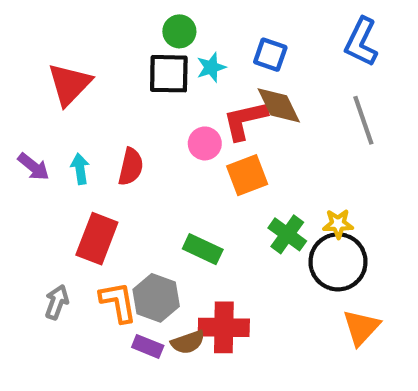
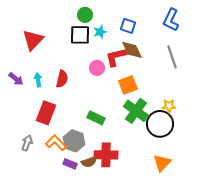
orange square: (247, 175) -> (128, 85), moved
yellow star: (338, 224) -> (169, 106), moved
green cross: (287, 234) -> (136, 111), size x1.4
orange L-shape: (118, 302) -> (56, 143), turned -35
orange triangle: (361, 327) -> (162, 163), moved

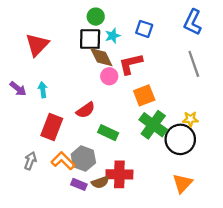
brown diamond: (132, 50) -> (101, 57), moved
red semicircle: (62, 79) -> (86, 110), moved, turned 42

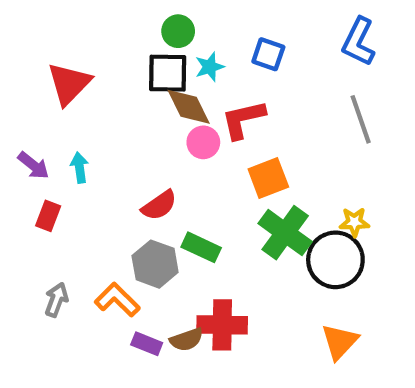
red rectangle: (52, 127) -> (48, 216), moved, size x0.6
gray hexagon: (83, 159) -> (155, 264), moved

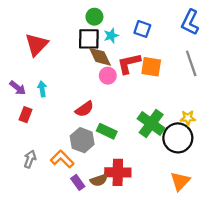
orange square: (268, 178) -> (151, 67), moved, turned 30
purple rectangle: (147, 344) -> (78, 182), turned 32

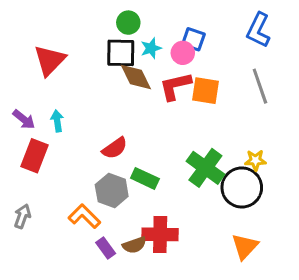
pink circle: (108, 76) -> (183, 53), moved
red rectangle: (25, 115) -> (35, 156), size x1.5
gray arrow: (30, 159) -> (22, 216), moved

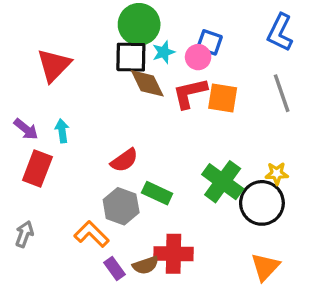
green circle: (128, 23) -> (139, 24), size x1.6

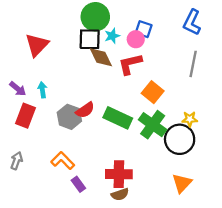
gray line: (282, 93) -> (193, 64), turned 30
orange square: (223, 98) -> (153, 92), moved, turned 30
green rectangle: (157, 193) -> (118, 118), moved, size x1.4
gray hexagon: (121, 206) -> (69, 117), moved
brown semicircle: (146, 265) -> (120, 194), moved

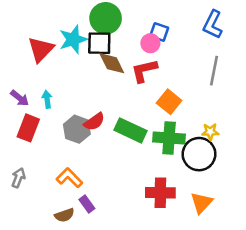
cyan star: (112, 36) -> (73, 39), moved, size x1.6
green cross: (153, 125) -> (169, 138), turned -32
red cross: (119, 174) -> (160, 193), moved
brown semicircle: (120, 194) -> (64, 215), moved

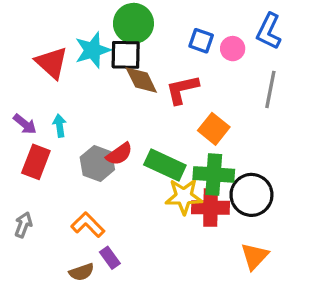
pink circle: (150, 43) -> (233, 49), moved
red triangle: (41, 49) -> (52, 63), turned -32
yellow star: (210, 132) -> (184, 196), moved, size x1.6
red cross: (160, 193) -> (211, 207), moved

